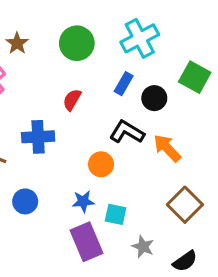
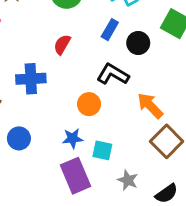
orange arrow: (167, 148) -> (150, 106), moved

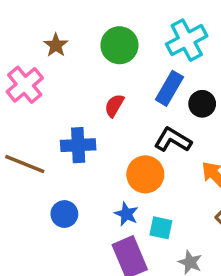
blue rectangle: (110, 30) -> (169, 88), size x1.4
orange circle: (89, 104) -> (145, 174), size x1.4
blue star: (73, 138) -> (126, 214), turned 30

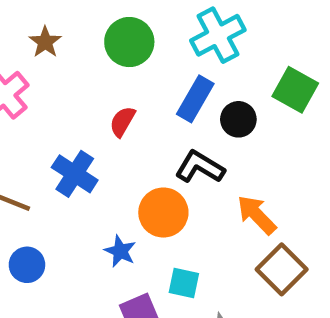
blue cross: (78, 145) -> (75, 174), turned 36
blue circle: (64, 214) -> (27, 265), moved
blue star: (126, 214) -> (120, 251), moved

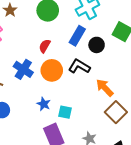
orange circle: (163, 213) -> (52, 70), moved
cyan square: (184, 283) -> (65, 112), moved

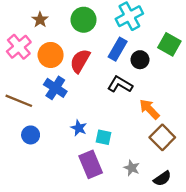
red semicircle: (45, 46) -> (80, 61), size x1.5
orange circle: (52, 70) -> (51, 55), moved

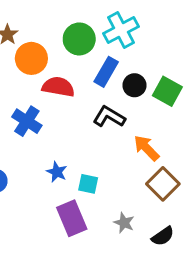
green circle: (84, 20) -> (79, 39), moved
green square: (169, 44) -> (167, 91), moved
orange circle: (51, 55) -> (31, 58), moved
red semicircle: (80, 61) -> (58, 87), turned 70

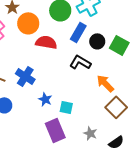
blue cross: (27, 121) -> (25, 76), moved

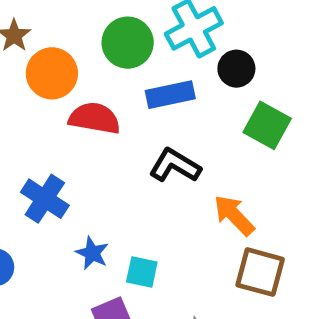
blue rectangle: (78, 32) -> (170, 95), turned 48
black circle: (97, 41) -> (236, 69), moved
brown square: (116, 107) -> (260, 272), turned -30

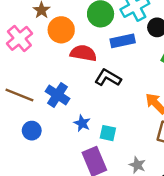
black L-shape: (175, 166) -> (108, 78), moved

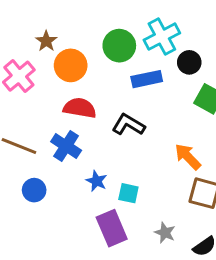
red semicircle: (83, 53) -> (80, 108), moved

